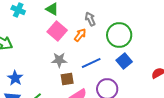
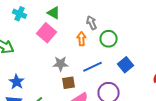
pink square: (57, 31) -> (47, 33), moved
orange arrow: (80, 35) -> (82, 39), turned -40
green circle: (119, 35) -> (109, 39), moved, size x0.7

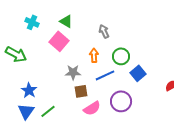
orange arrow: (82, 39) -> (94, 55), moved
green circle: (109, 39) -> (121, 56), moved

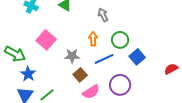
pink square: (59, 41) -> (46, 40), moved
green arrow: (16, 54) -> (15, 54), moved
brown square: (81, 91) -> (80, 75), turned -32

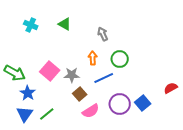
pink square: (46, 40) -> (50, 71), moved
blue square: (137, 57) -> (143, 103), moved

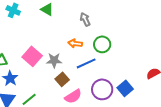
orange arrow: (93, 58) -> (75, 43), turned -80

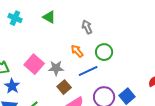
orange arrow: (75, 43) -> (77, 51), turned 40

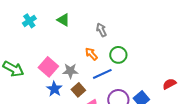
cyan cross: (15, 18) -> (29, 21), turned 32
blue star: (12, 86) -> (54, 89), moved

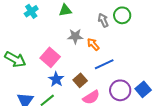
green triangle: (63, 20) -> (65, 10), turned -40
green circle: (118, 55) -> (122, 15), moved
gray star: (70, 71) -> (75, 36), moved

